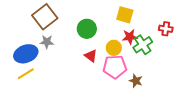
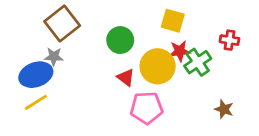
gray star: (47, 42) -> (54, 57), moved
yellow circle: (114, 48) -> (158, 66), size x1.6
pink pentagon: (115, 67) -> (146, 108), moved
brown star: (136, 81) -> (224, 109), moved

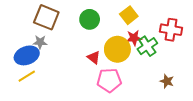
yellow square: (173, 21) -> (129, 15), turned 36
brown square: (62, 23) -> (46, 17), turned -30
green circle: (120, 40) -> (90, 19), moved
red cross: (229, 40) -> (171, 30), size x1.5

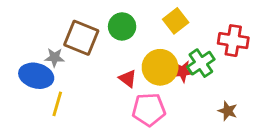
brown square: (46, 17) -> (81, 38), moved
red star: (134, 38) -> (183, 72), moved
blue ellipse: (27, 55) -> (36, 76), turned 35
yellow line: (27, 76) -> (57, 104), moved, turned -42

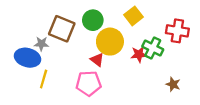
green cross: (201, 63) -> (153, 48), turned -30
yellow circle: (160, 67) -> (110, 42), moved
pink pentagon: (149, 110) -> (89, 83), moved

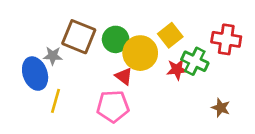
yellow square: (133, 16) -> (170, 35), moved
green circle: (93, 20) -> (116, 39), moved
blue ellipse: (28, 58) -> (35, 74), turned 55

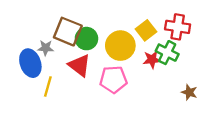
green circle: (116, 39) -> (86, 39), moved
red cross: (226, 39) -> (178, 27), moved
red triangle: (124, 76) -> (79, 65), moved, size x1.5
pink pentagon: (113, 106) -> (113, 79), moved

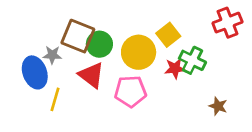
red cross: (178, 27) -> (227, 23), moved, turned -30

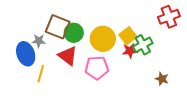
yellow square: (168, 35) -> (128, 36), moved
green cross: (192, 60) -> (143, 45), turned 36

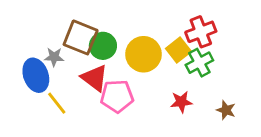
red cross: (169, 17) -> (201, 32), moved
red star: (130, 51) -> (181, 102), moved
pink pentagon: (97, 68) -> (117, 96), moved
yellow line: (41, 74) -> (57, 103), turned -54

